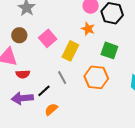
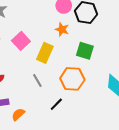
black line: (44, 91) -> (56, 104), moved
orange semicircle: (51, 109) -> (18, 114), moved

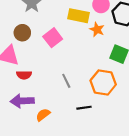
yellow rectangle: (45, 53) -> (78, 16), moved, turned 72
black line: (56, 104) -> (84, 108), turned 32

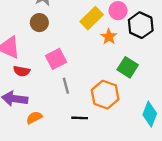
yellow rectangle: (78, 16) -> (92, 18), turned -66
brown circle: (22, 33) -> (39, 23), moved
pink square: (53, 38) -> (56, 59), moved

